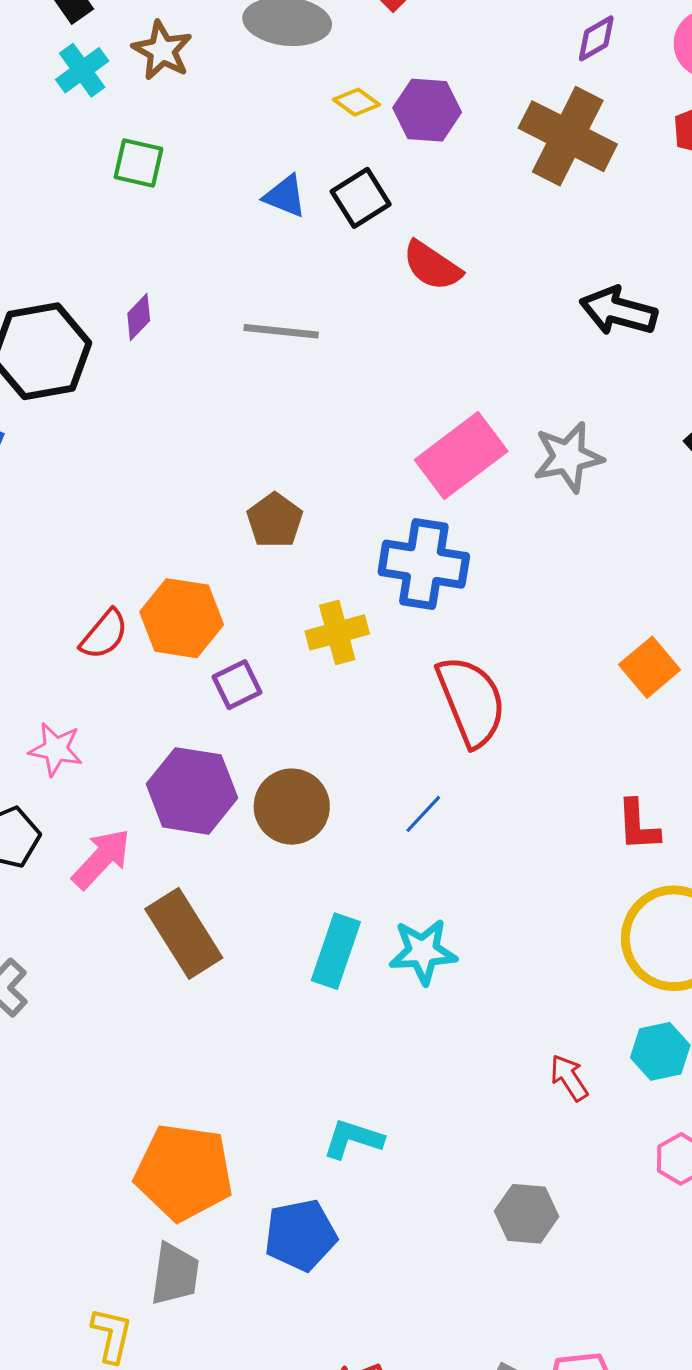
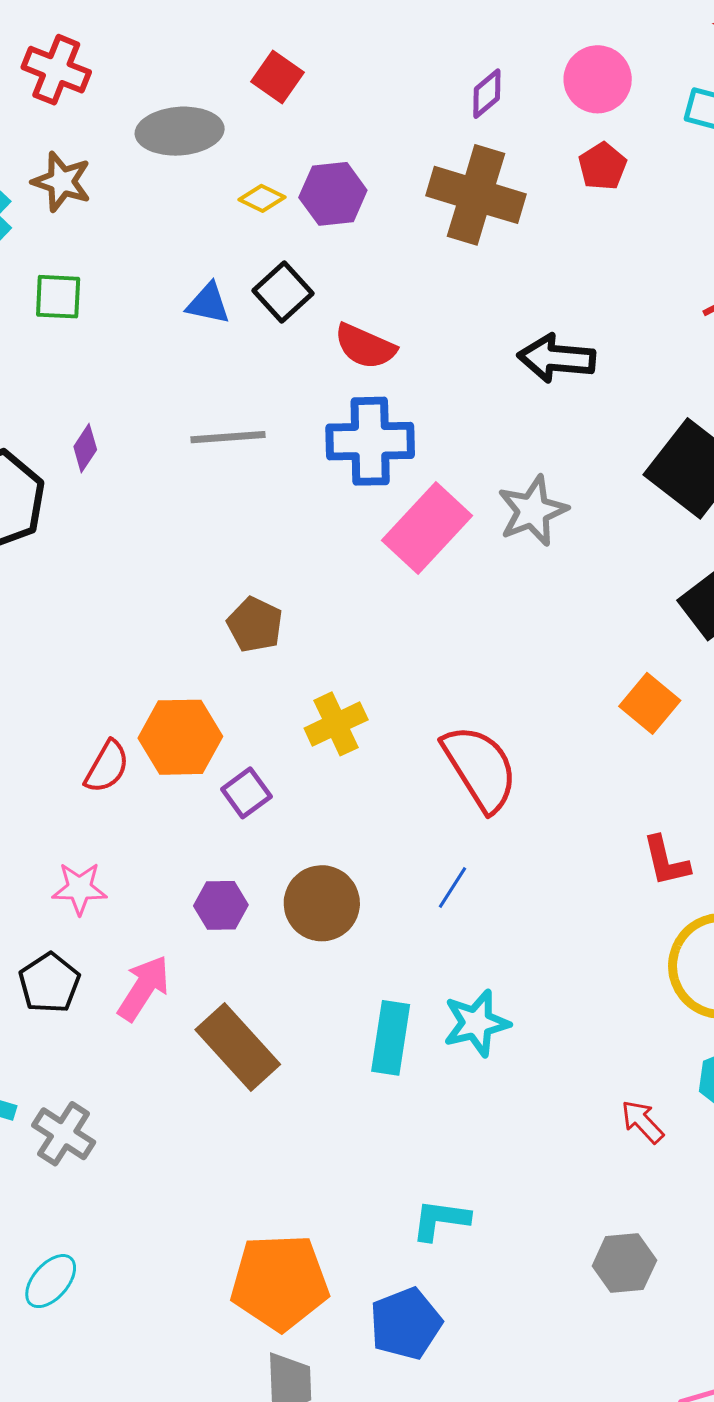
blue cross: (424, 564) -> (370, 441), moved
purple hexagon: (192, 791) -> (221, 905), size x0.6

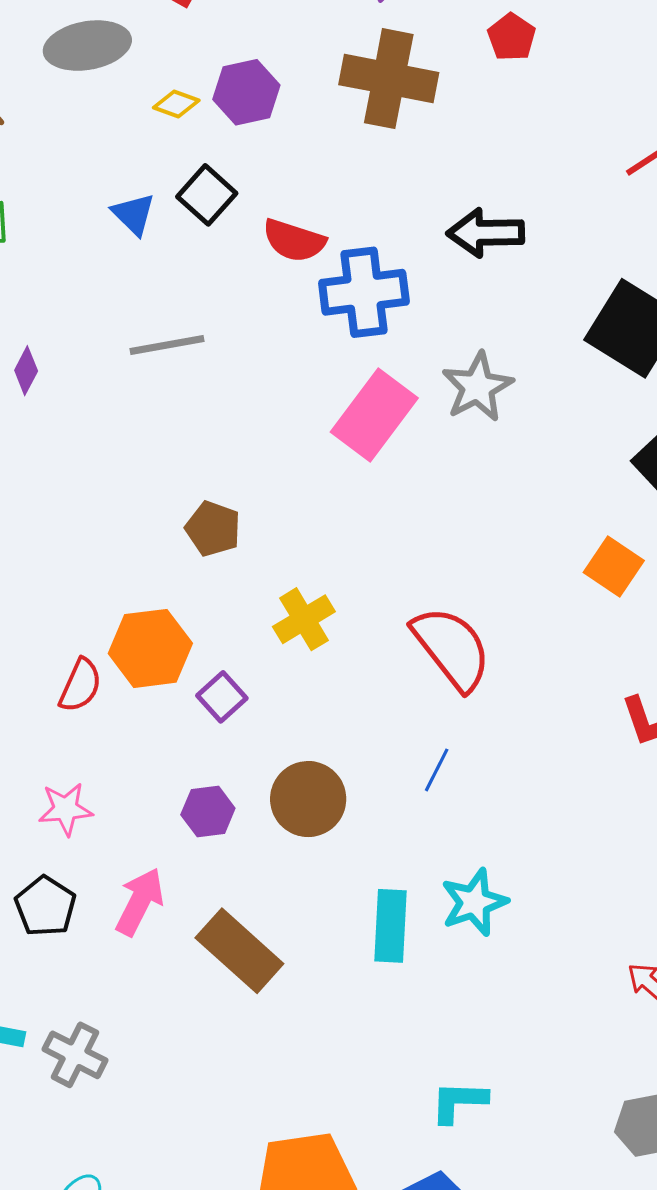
blue triangle: (208, 304) -> (134, 214), turned 39
blue cross: (370, 441) -> (364, 292), moved

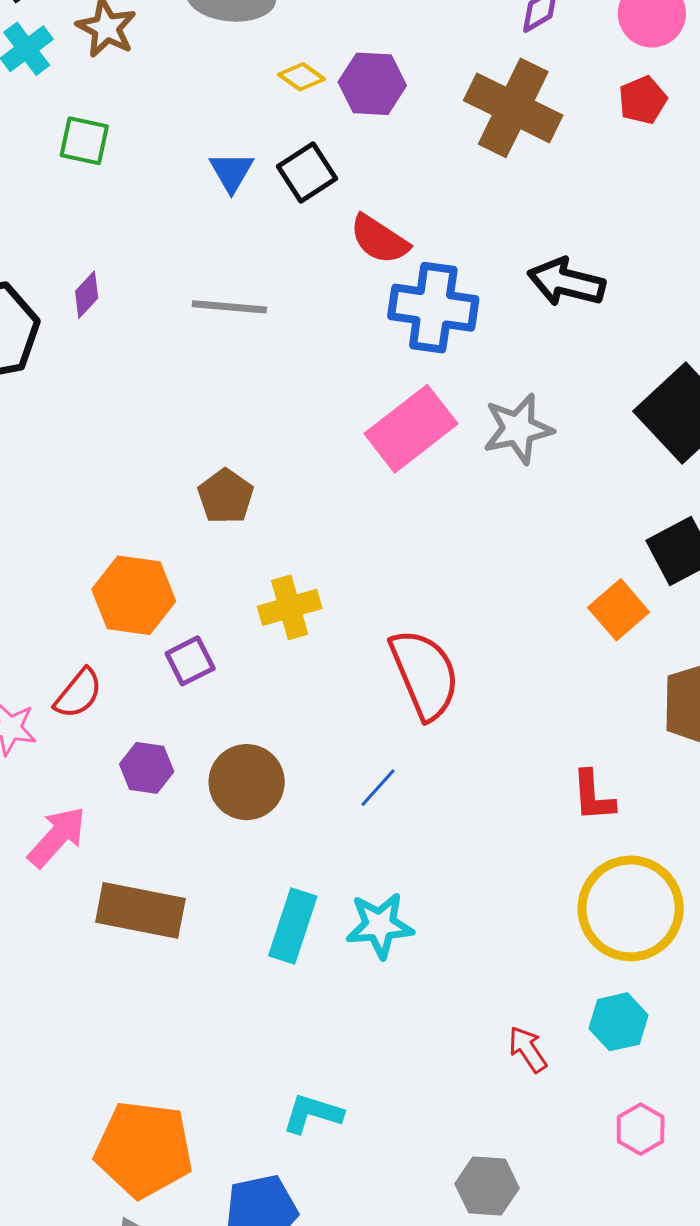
orange square: (614, 566) -> (619, 610), moved
red semicircle: (80, 685) -> (78, 693), moved
brown rectangle: (239, 951) -> (140, 910), turned -46

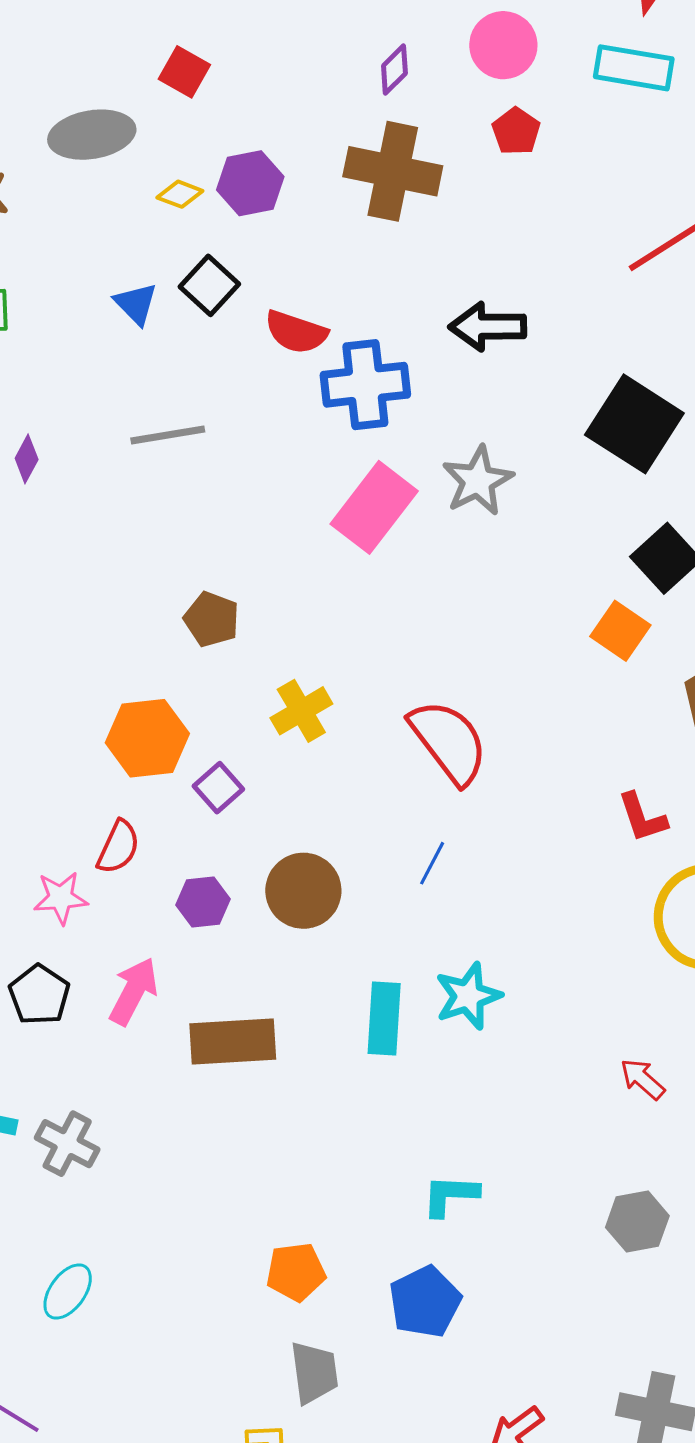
orange pentagon: (144, 1149) -> (296, 1272), size x0.6

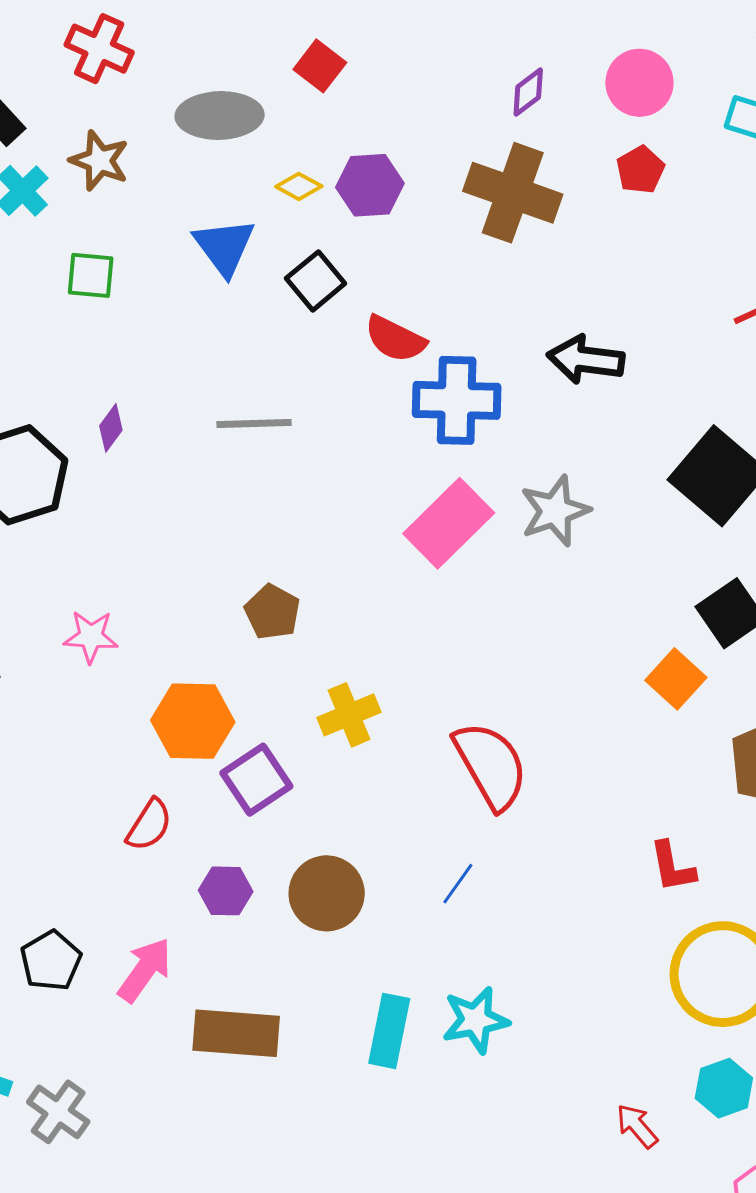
blue triangle: (136, 304) -> (224, 247), moved, size x1.4
purple square: (218, 788) -> (256, 780), size x1.4
pink star: (61, 898) -> (91, 637), moved

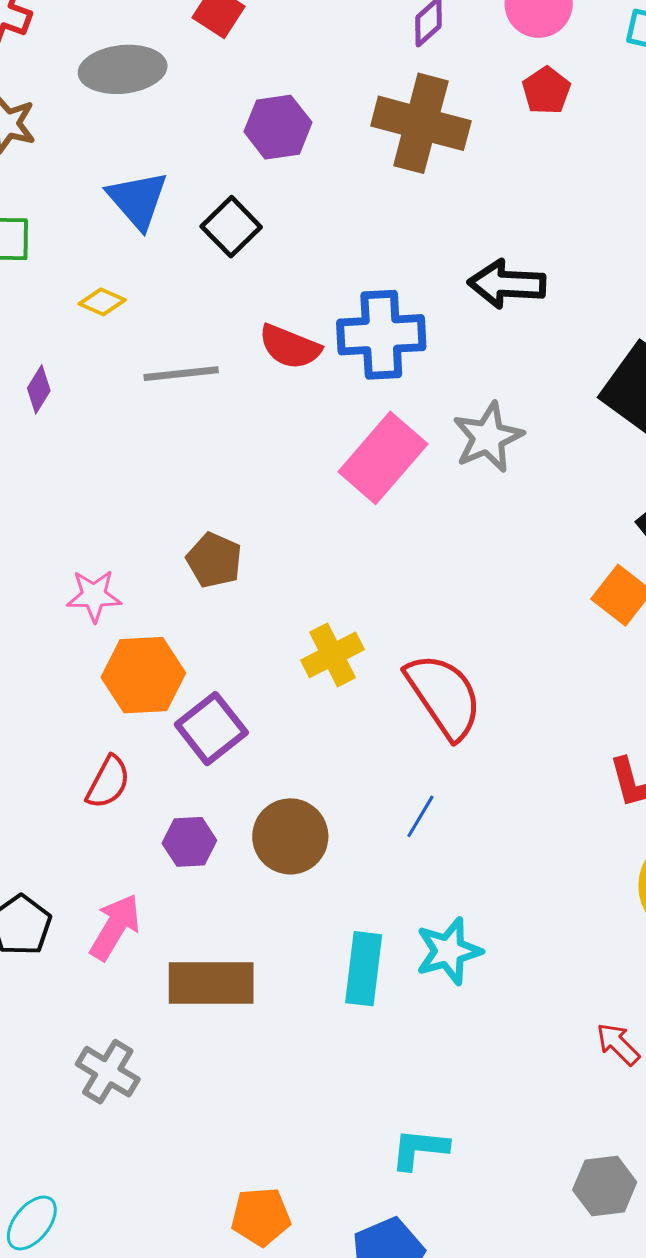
yellow diamond: (299, 186) -> (102, 302), moved
red semicircle: (395, 339) -> (290, 347), moved
pink star: (91, 637) -> (94, 596), moved
yellow cross: (349, 715) -> (333, 655), moved
gray cross: (58, 1112) -> (108, 1072), moved

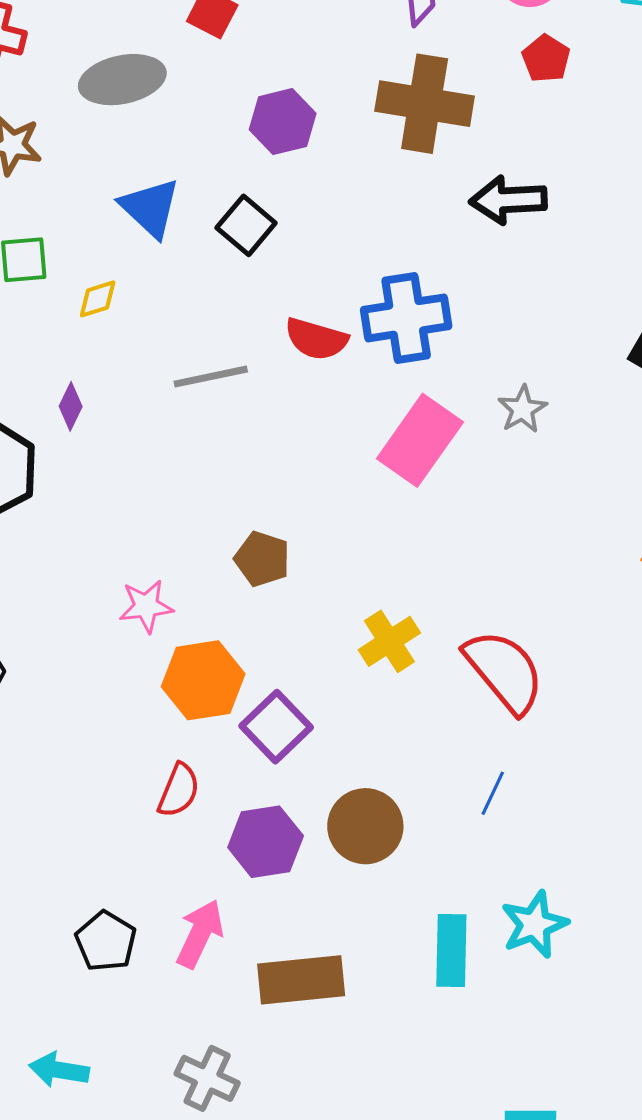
black arrow: (507, 284) -> (508, 200), moved
yellow diamond: (102, 302) -> (98, 299), moved, turned -36
gray star: (488, 437) -> (522, 409), size x0.7
purple hexagon: (189, 842) -> (266, 842), size x1.4

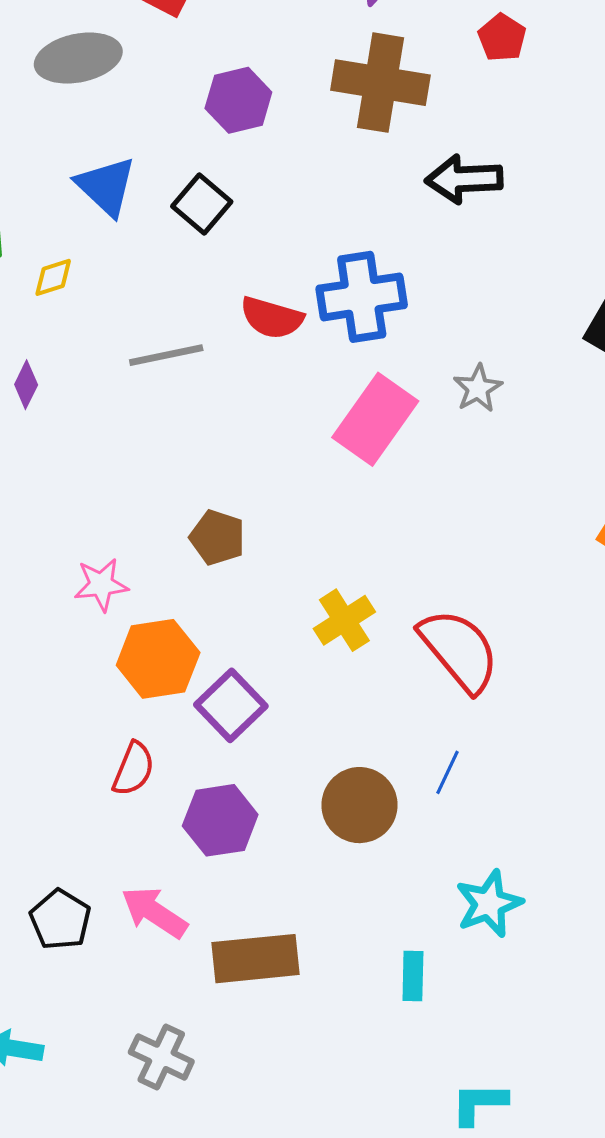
brown circle: (365, 826) -> (359, 805), moved
pink arrow: (200, 934) -> (154, 912), turned -82
cyan rectangle: (451, 950) -> (413, 976), moved, size x0.7

